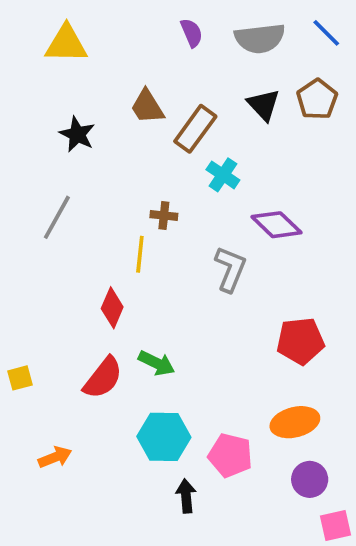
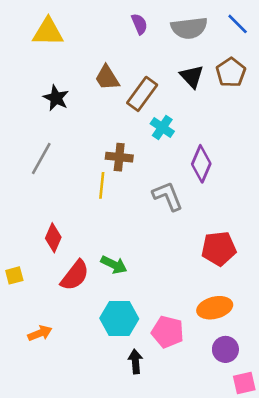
brown cross: (164, 216) -> (119, 157), size x1.4
purple diamond: (276, 225) -> (201, 164), turned 69
gray L-shape: (230, 269) -> (168, 196), turned -44
red diamond: (112, 308) -> (53, 238), moved

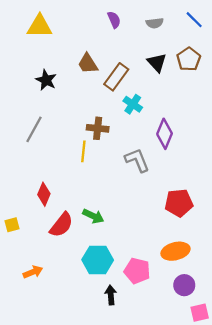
gray semicircle: (189, 28) -> (155, 23), size x0.6

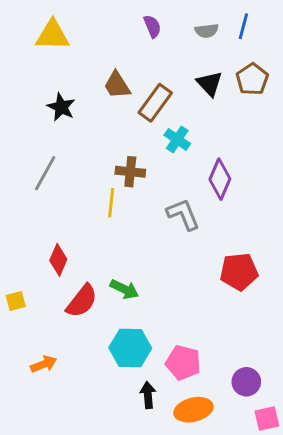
blue line: (194, 20) -> (243, 26), moved, turned 60
orange ellipse: (175, 251) -> (193, 410), moved

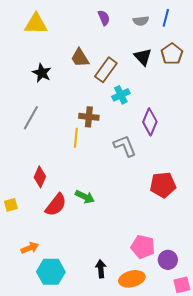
cyan cross: (177, 139) -> (121, 95), turned 30
cyan hexagon: (130, 348) -> (51, 272), moved
pink pentagon: (183, 363) -> (143, 247), moved

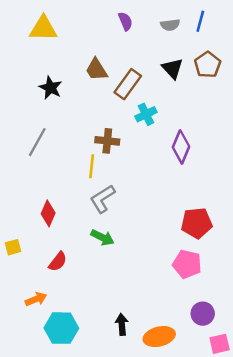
gray L-shape: (125, 146) -> (102, 199), moved, turned -100
red semicircle: (56, 205) -> (58, 262), moved, size x0.7
pink pentagon: (143, 247) -> (187, 264), moved

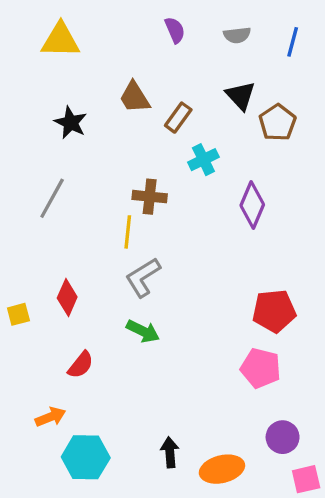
blue line: (200, 21) -> (293, 42), moved
brown pentagon: (208, 65) -> (277, 123), moved
brown rectangle: (128, 84) -> (178, 118), size x0.7
yellow square: (13, 247) -> (18, 314), moved

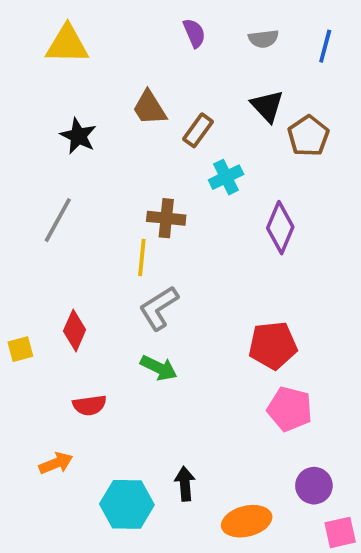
red pentagon: (274, 311) -> (273, 345), moved
red semicircle: (81, 365) -> (90, 405), turned 44
black arrow: (170, 452) -> (185, 484), moved
cyan hexagon: (86, 457) -> (127, 504), moved

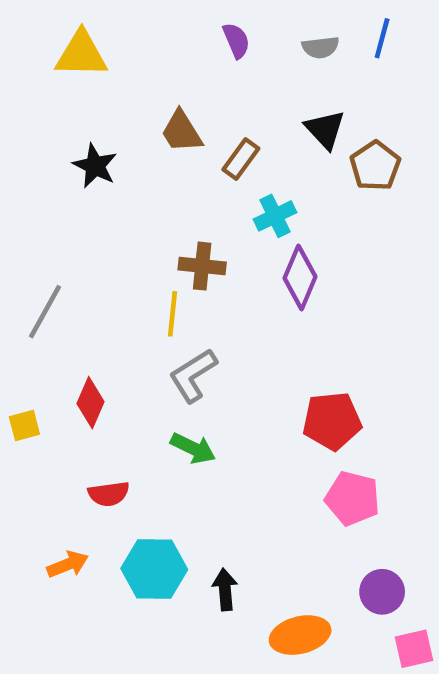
blue line: (325, 46) -> (382, 38), moved
gray line: (58, 220) -> (45, 312), moved
purple diamond: (280, 228) -> (300, 277), moved
cyan hexagon: (127, 504) -> (154, 569), moved

